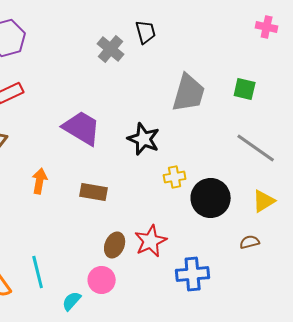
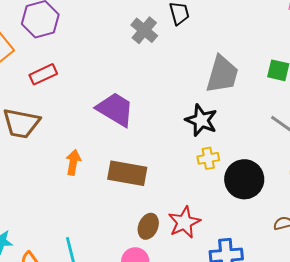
black star: (144, 139) -> (201, 120), moved
brown rectangle: (94, 192) -> (127, 173), size x1.4

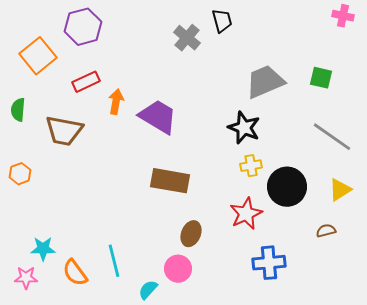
gray trapezoid: (222, 74) -> (265, 82), turned -129
orange arrow: (73, 162) -> (116, 102), moved
red star: (184, 222) -> (246, 214), moved

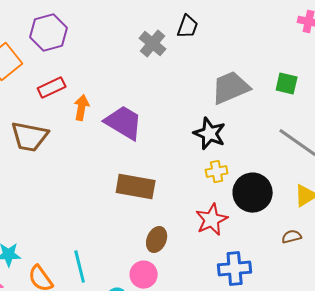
black trapezoid: (222, 21) -> (188, 27), turned 35

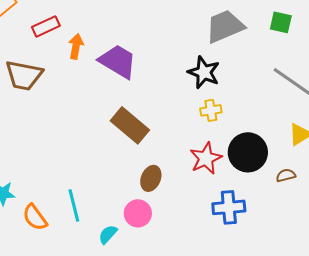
brown rectangle: (136, 187) -> (130, 125), turned 30
black circle: (253, 193) -> (248, 152), moved

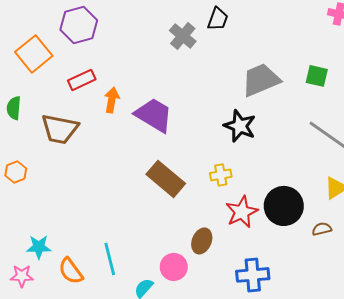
yellow cross: (211, 110) -> (221, 175), moved
brown ellipse: (151, 178) -> (202, 241), moved
blue cross: (229, 207) -> (253, 275), moved

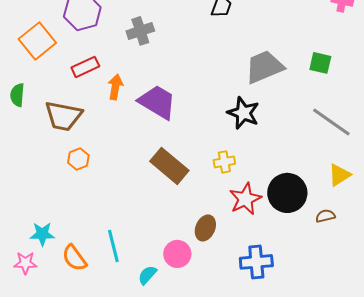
gray cross: (183, 36) -> (140, 31), moved, turned 32
orange hexagon: (16, 172) -> (78, 159), moved

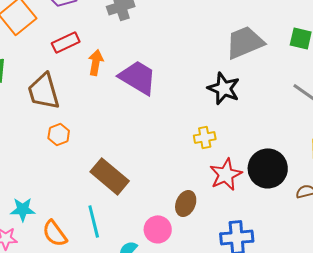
brown trapezoid: (63, 116) -> (44, 91), turned 63
brown rectangle: (169, 166) -> (110, 176), moved

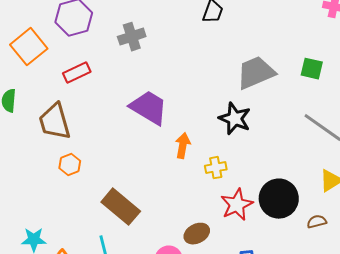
orange arrow: (96, 62) -> (183, 146), moved
brown ellipse: (186, 203) -> (197, 234), turned 40

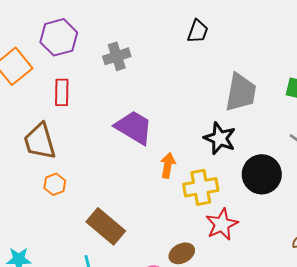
red rectangle: (77, 73) -> (62, 92), turned -64
gray trapezoid: (256, 73) -> (241, 92), turned 123
yellow cross: (216, 168) -> (201, 187), size x1.6
black circle: (279, 199) -> (262, 174), moved

